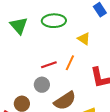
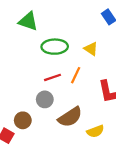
green ellipse: (54, 21) -> (55, 47), moved
green triangle: (19, 26) -> (28, 21), moved, turned -30

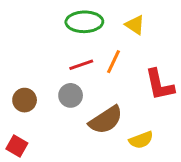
brown circle: (23, 120) -> (25, 100), moved

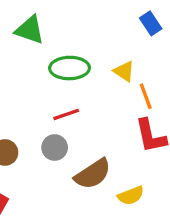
orange line: (113, 62) -> (146, 96), moved, turned -45

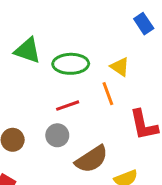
green triangle: (30, 30) -> (28, 50), moved
orange line: (146, 96) -> (108, 94), moved

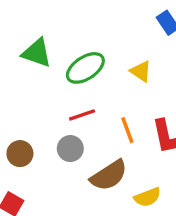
green ellipse: (71, 64) -> (85, 68), turned -32
orange line: (108, 94) -> (127, 130), moved

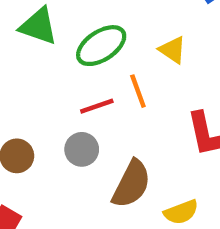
orange line: (127, 130) -> (138, 91), moved
brown semicircle: (109, 175) -> (131, 184), turned -30

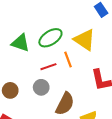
green triangle: (38, 26) -> (21, 43), moved
yellow triangle: (173, 50) -> (85, 40), size x1.6

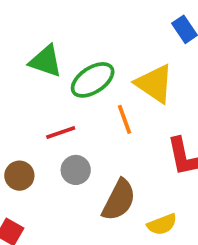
green triangle: (21, 43) -> (46, 61), moved
red line: (48, 67) -> (61, 132), moved

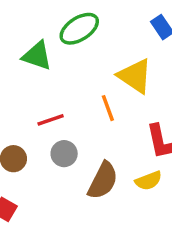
green ellipse: (93, 80) -> (79, 29), moved
yellow semicircle: (162, 224) -> (148, 181), moved

